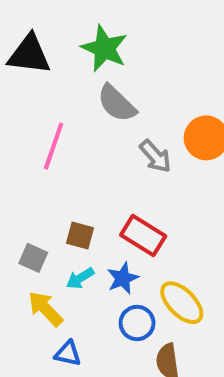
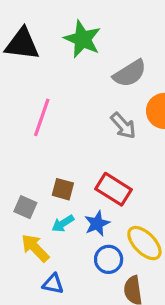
gray semicircle: (117, 103) -> (130, 73), moved, turned -76

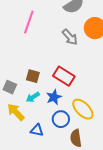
pink line: (42, 117) -> (29, 22), moved
blue triangle: (53, 284) -> (37, 130), moved

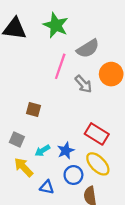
pink line: (29, 22) -> (60, 66), moved
brown square: (33, 76) -> (34, 110), moved
red rectangle: (64, 76) -> (97, 134), moved

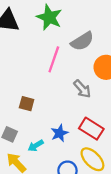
gray arrow: (83, 84) -> (82, 89), moved
blue star: (66, 151) -> (60, 133), moved

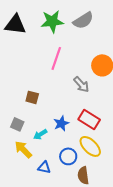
green star: (49, 17) -> (52, 21), turned -30
gray semicircle: (82, 41) -> (83, 20), moved

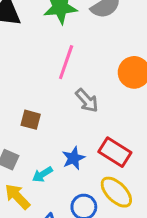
gray arrow: (81, 84) -> (87, 100), moved

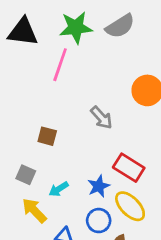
pink line: (66, 62) -> (60, 65), moved
blue star: (74, 158) -> (99, 186), moved

